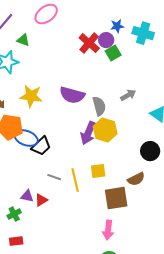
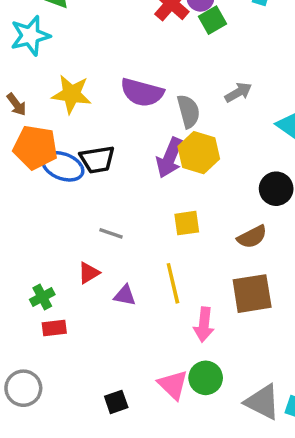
black trapezoid: (41, 146) -> (97, 159), moved, turned 35
yellow line: (75, 180) -> (173, 283), moved
purple triangle: (27, 196) -> (125, 295), moved
brown square: (116, 198) -> (252, 294), moved
red rectangle: (16, 241) -> (54, 328), moved

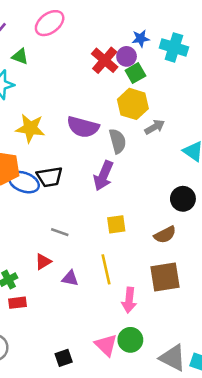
yellow hexagon: (199, 153) -> (133, 104), moved

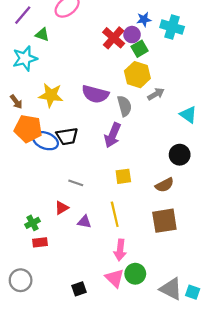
pink arrow: (129, 300) -> (120, 250), moved

